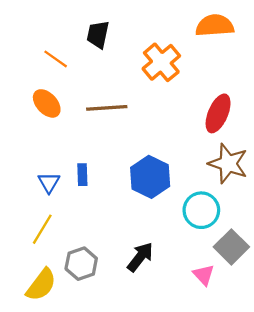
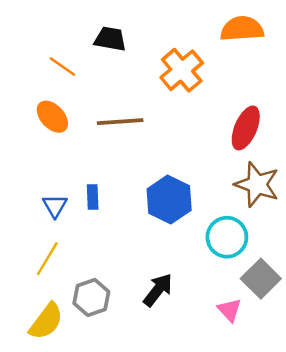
black trapezoid: (98, 34) -> (110, 39), turned 88

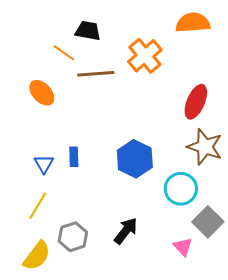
orange line: (62, 66) -> (64, 53), moved
brown line: (120, 122) -> (96, 74), moved

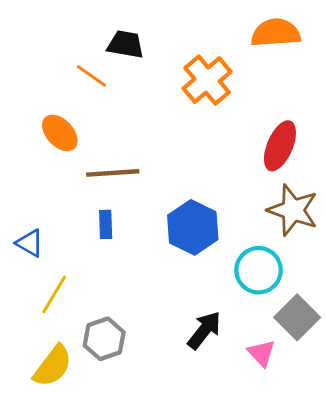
brown line: (96, 74) -> (113, 173), moved
blue triangle: (44, 164) -> (30, 243), moved, turned -30
black arrow: (126, 231) -> (204, 330), moved

